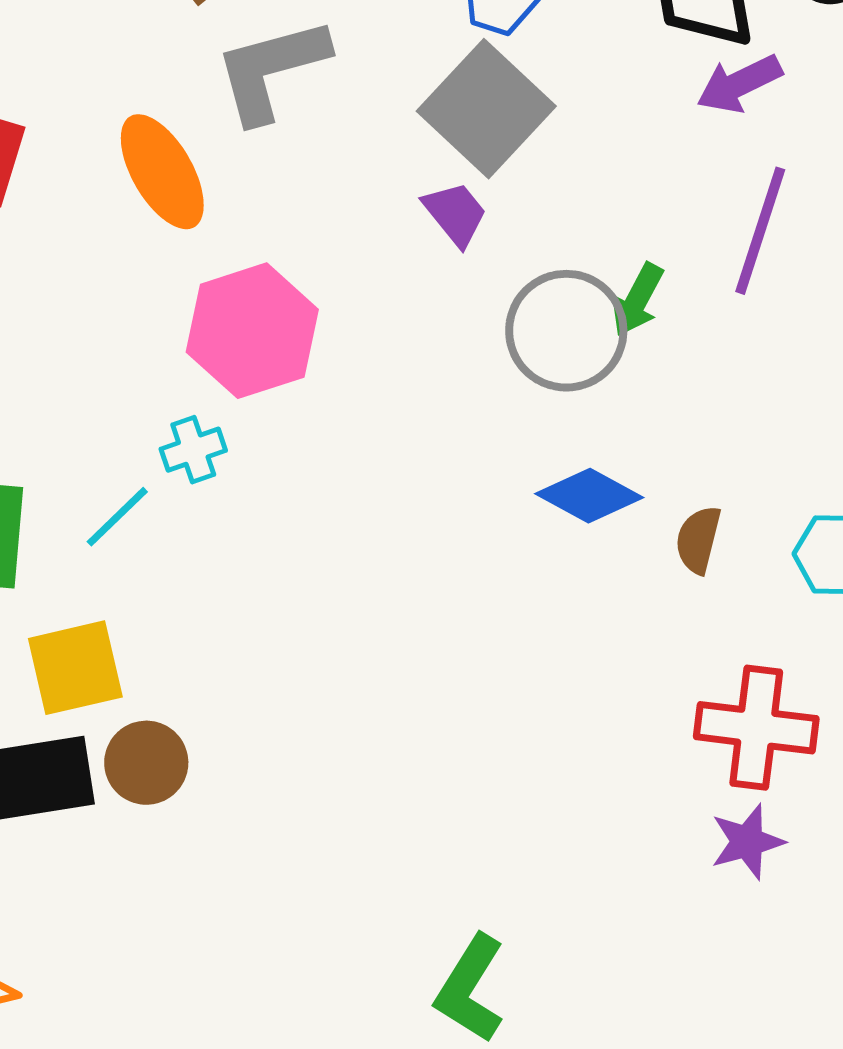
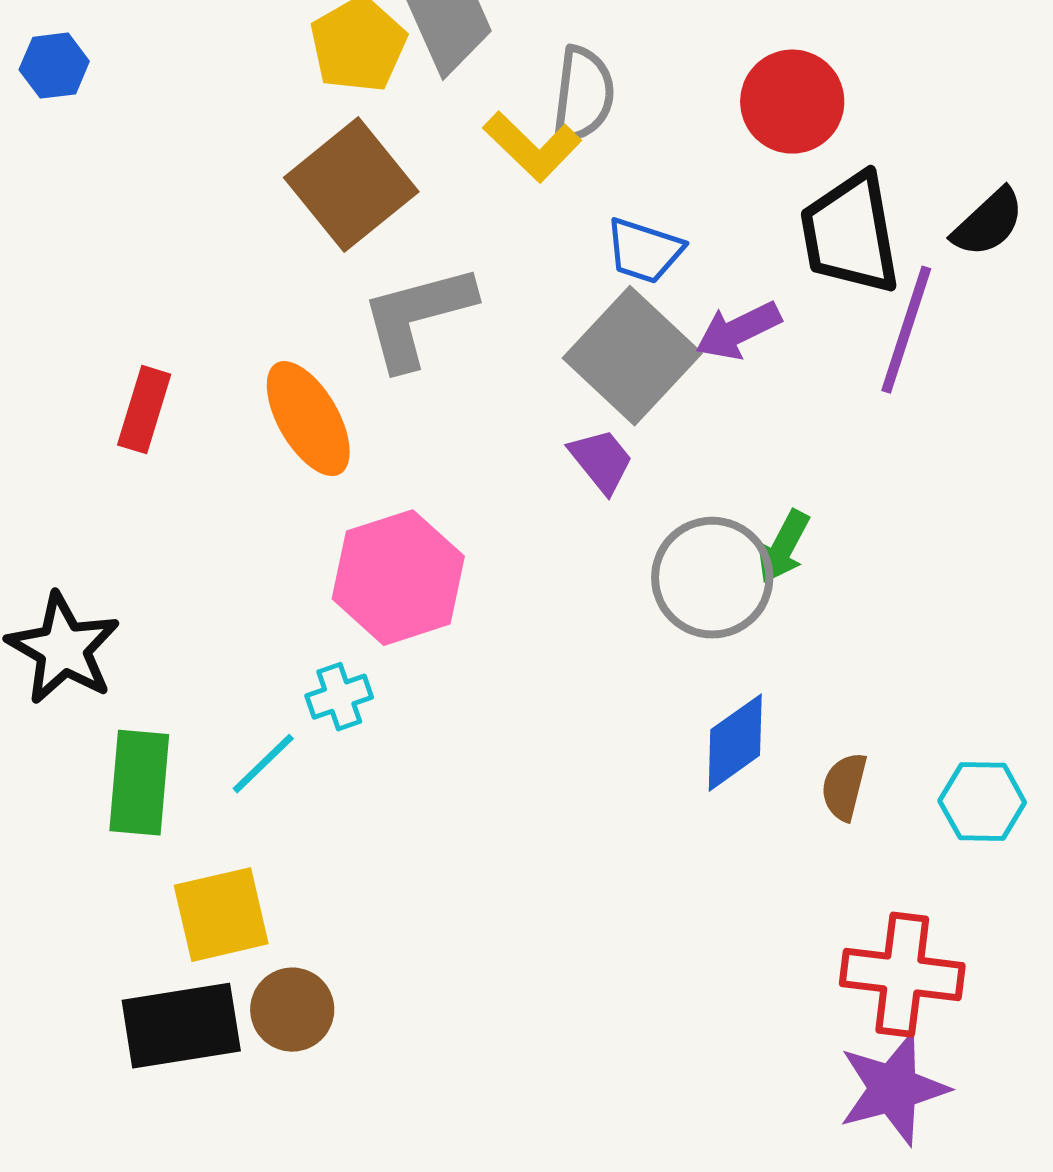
purple arrow: (739, 84) -> (738, 331), moved
purple line: (760, 231) -> (906, 330), moved
blue diamond: (589, 496) -> (735, 743), turned -64
purple star: (747, 842) -> (893, 1089), size x1.5

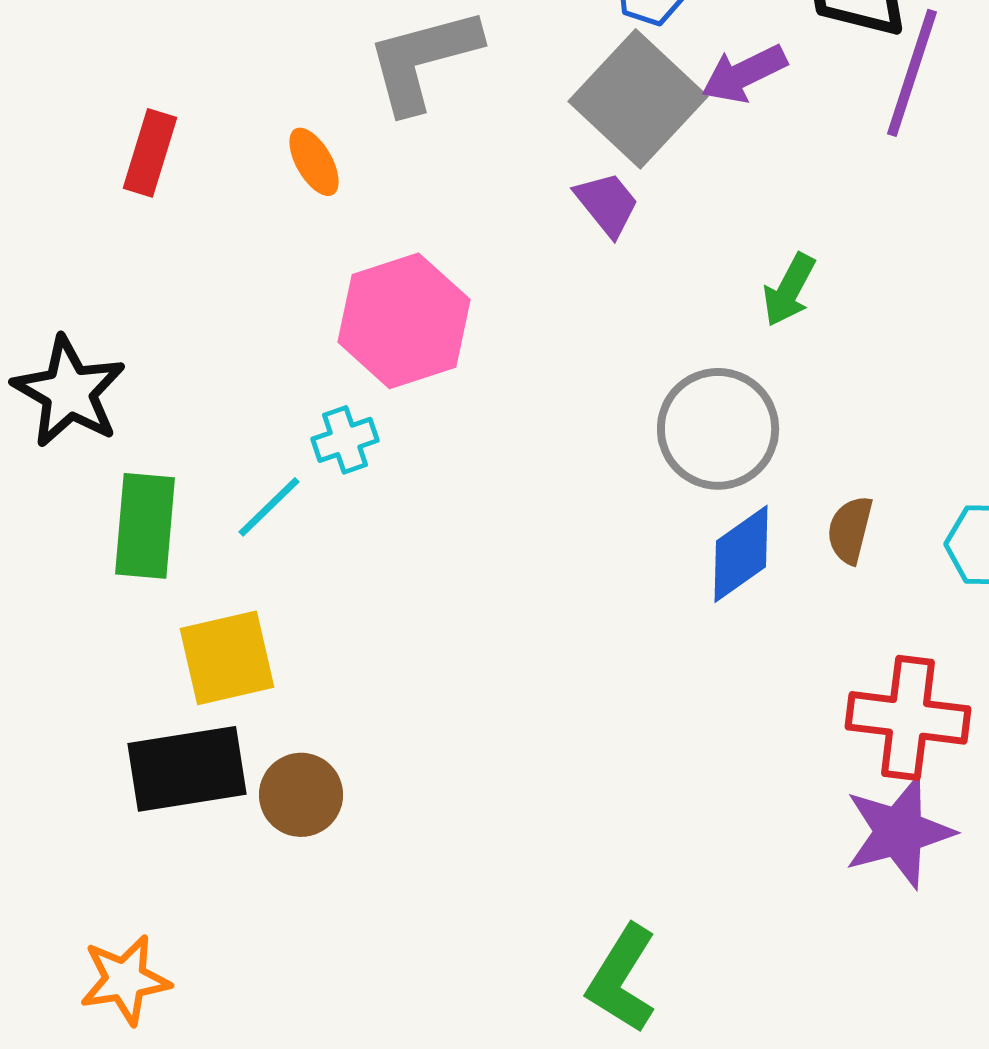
orange ellipse: (308, 419) -> (314, 162), size x0.6
gray circle: (712, 578) -> (718, 429), moved
blue diamond: (735, 743) -> (741, 554), moved
brown circle: (292, 1010) -> (301, 795), moved

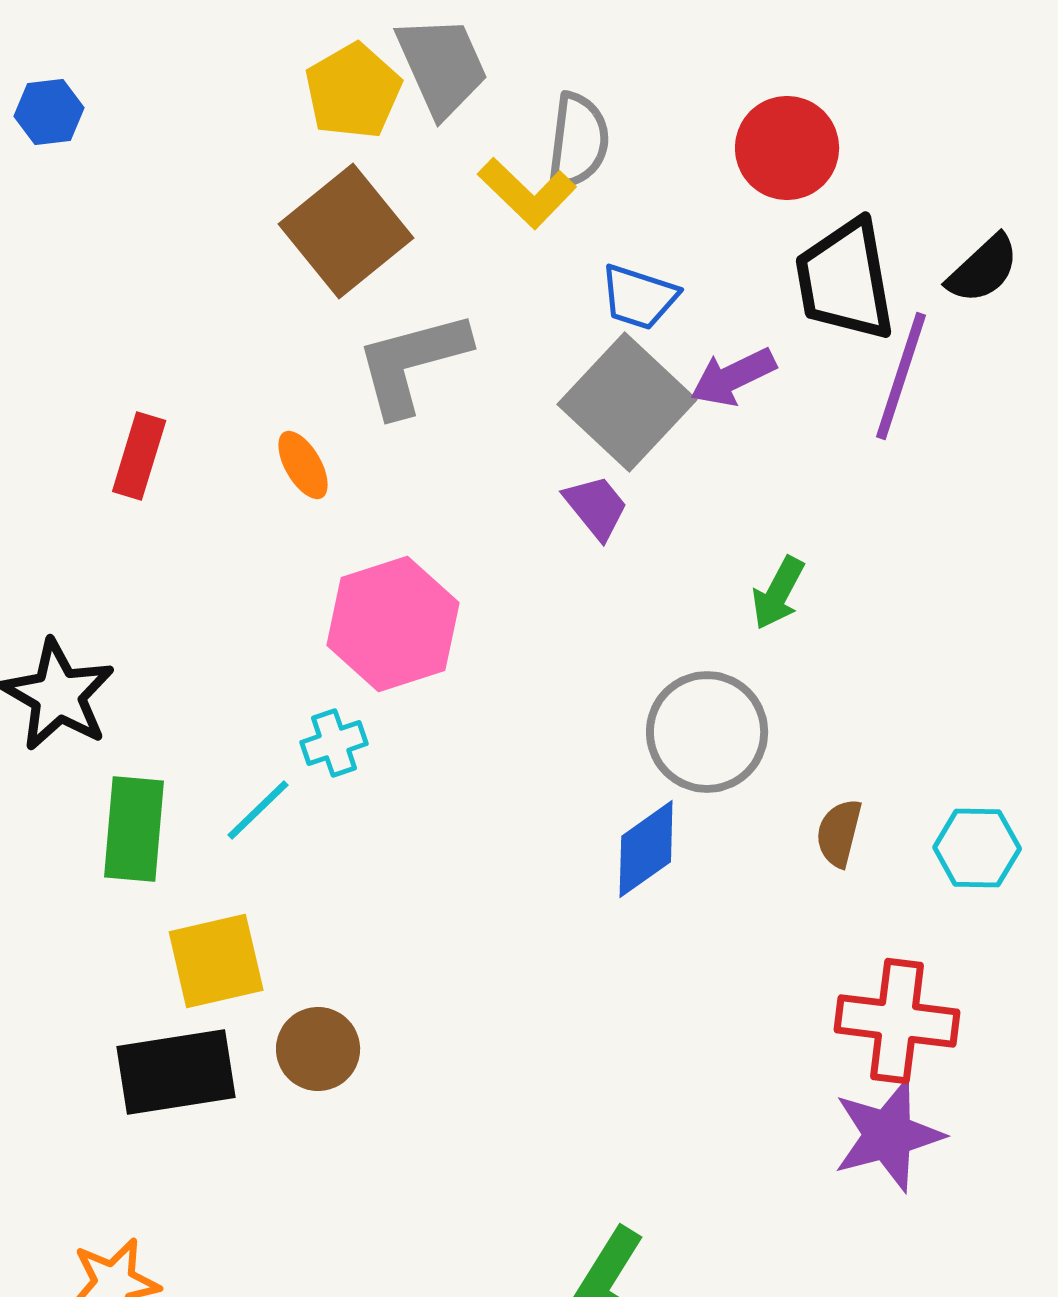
blue diamond: (741, 554) -> (646, 849), moved
brown circle: (301, 795) -> (318, 1049), moved

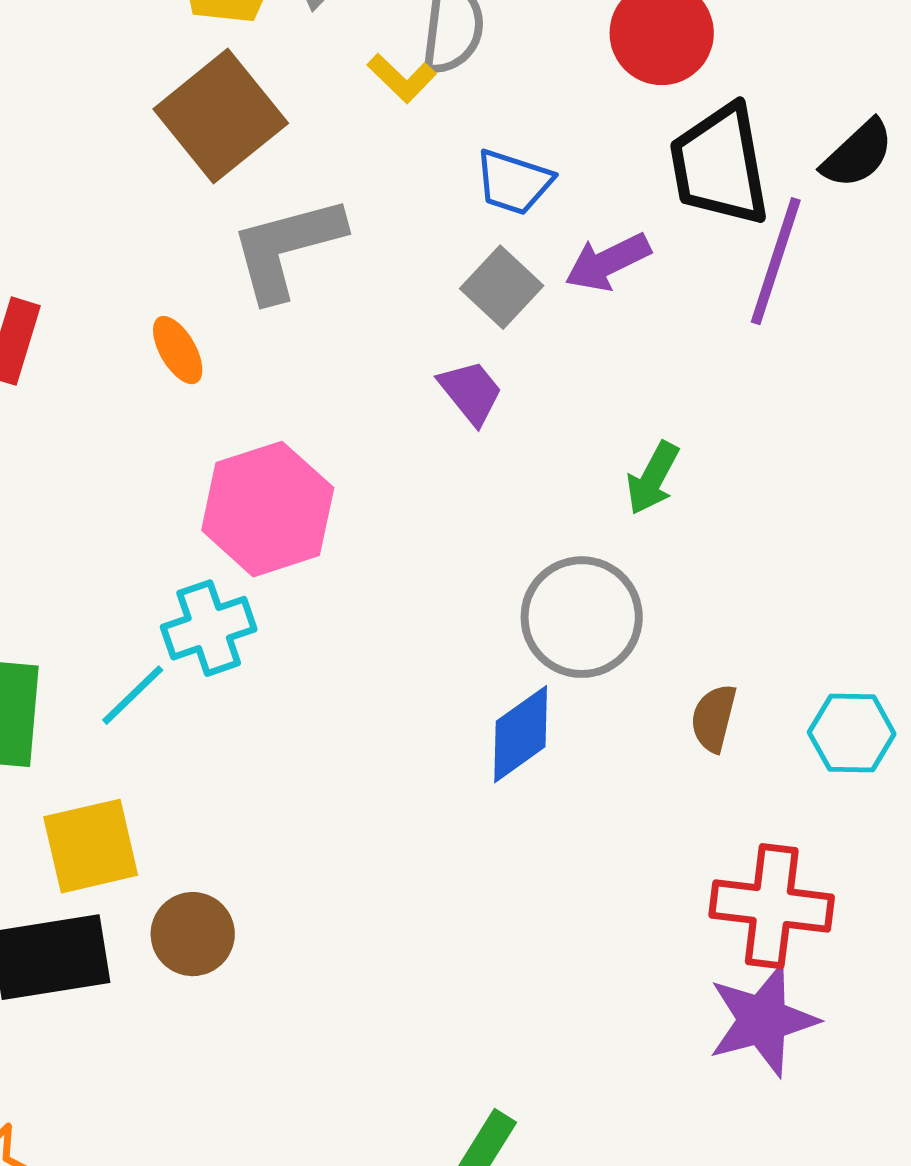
yellow L-shape: (527, 193) -> (402, 78), size x0.7
gray square: (627, 402) -> (502, 287), size x0.6
cyan cross: (334, 743) -> (209, 628), size x1.4

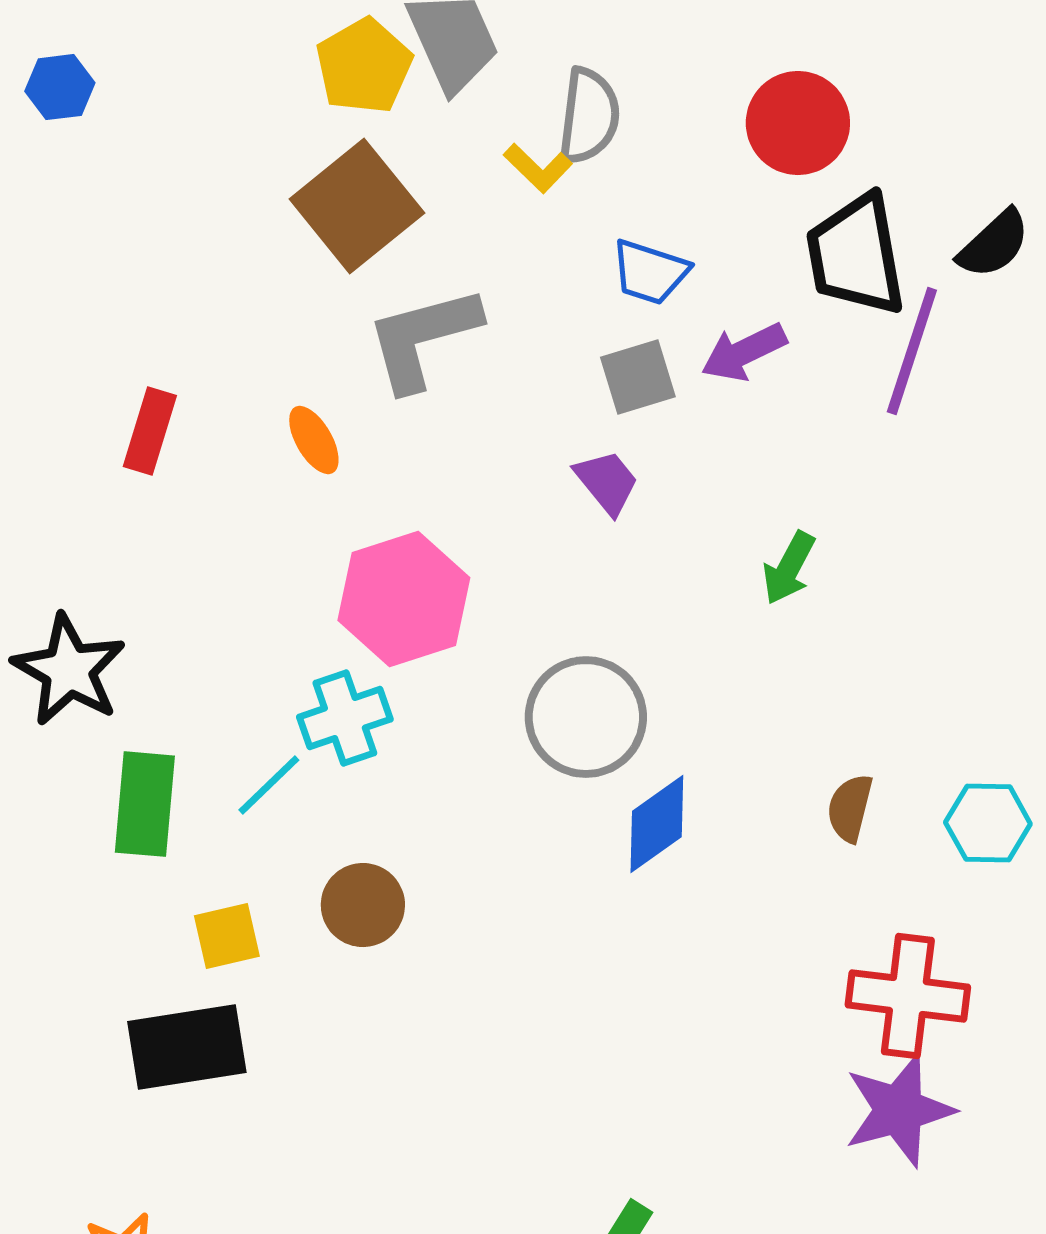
gray square: (502, 287) -> (638, 377), turned 30
gray circle: (582, 617) -> (586, 717), moved
yellow square: (91, 846) -> (227, 936), size x0.7
brown circle: (193, 934) -> (363, 905), moved

